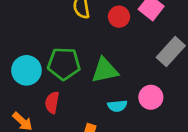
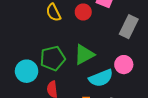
cyan semicircle: (117, 106) -> (101, 78), size x1.6

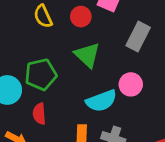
green triangle: (84, 54) -> (87, 55), moved, turned -50

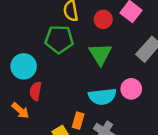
green pentagon: (41, 75) -> (59, 39), moved
red semicircle: (39, 114) -> (36, 91), moved

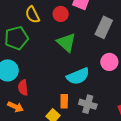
green pentagon: (59, 39) -> (16, 38), moved
pink circle: (131, 89) -> (109, 62), moved

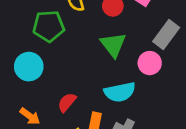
pink circle: (109, 62) -> (150, 63), moved
red semicircle: (23, 88) -> (67, 102), moved, turned 35

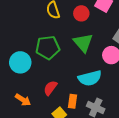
green pentagon: (49, 26) -> (48, 47), moved

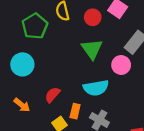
green pentagon: (48, 47) -> (35, 26), moved, turned -30

